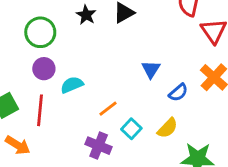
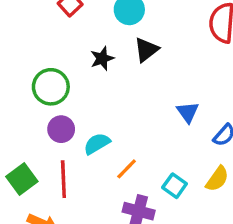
black star: (86, 15) -> (102, 58), turned 30
orange line: (108, 109) -> (127, 169), moved

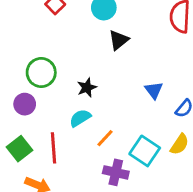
black star: (102, 58) -> (87, 88), moved
purple circle: (61, 129) -> (25, 104), moved
cyan square: (175, 186) -> (145, 151), size x1.5

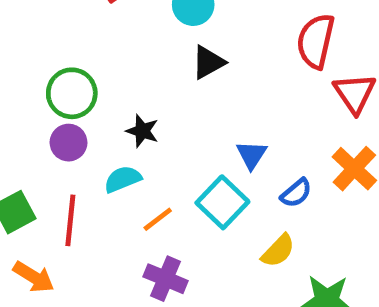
black star: (87, 88) -> (142, 131), turned 30
purple circle: (25, 104) -> (69, 143), moved
cyan square: (145, 151) -> (222, 202), moved

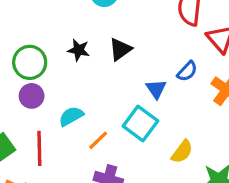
black triangle: (208, 62) -> (120, 49), moved
black star: (142, 131) -> (79, 50), moved
blue semicircle: (296, 193) -> (187, 71), moved

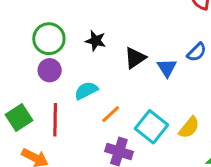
black triangle: (120, 49) -> (135, 58), moved
black star: (79, 50) -> (96, 41), moved
cyan square: (140, 124) -> (152, 127), moved

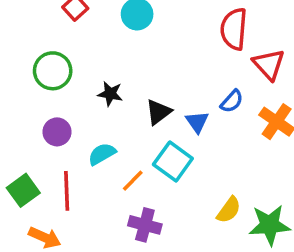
green circle: (49, 39) -> (53, 71), moved
cyan square: (152, 127) -> (173, 162), moved
yellow semicircle: (189, 127) -> (229, 210), moved

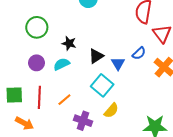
cyan semicircle: (102, 154) -> (62, 64), moved
orange line: (133, 181) -> (64, 100), moved
green square: (23, 190) -> (14, 95), turned 30
yellow semicircle: (229, 210) -> (111, 110), moved

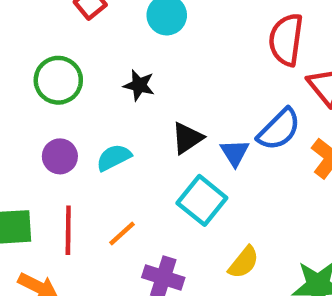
black star: (69, 43) -> (139, 85), moved
blue semicircle: (139, 53) -> (279, 129), size x1.5
yellow semicircle: (111, 110) -> (244, 262), moved

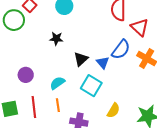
green circle: (58, 80) -> (14, 20), moved
cyan semicircle: (114, 157) -> (57, 83), moved
orange line: (122, 234) -> (58, 105), turned -48

